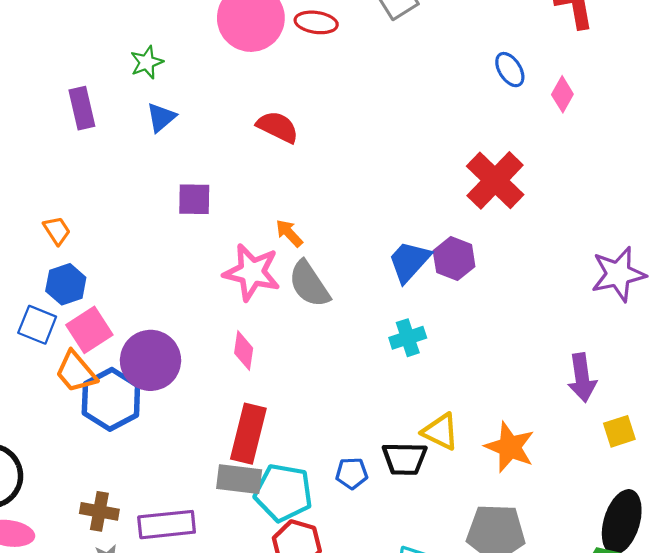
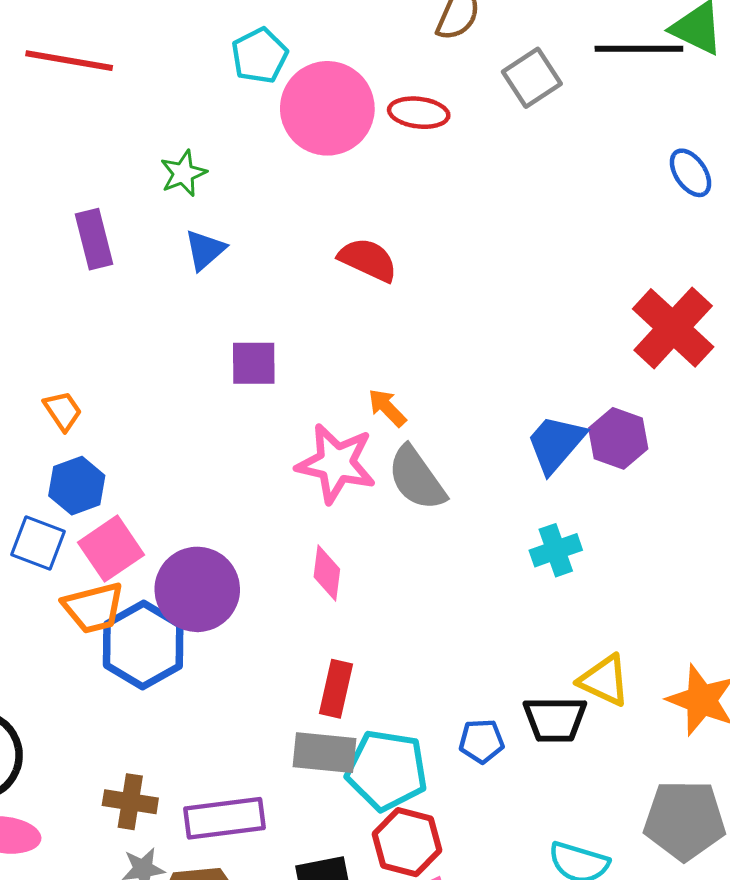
orange trapezoid: (76, 372) -> (93, 608), turned -63
red rectangle: (248, 434) -> (336, 689), size x0.7

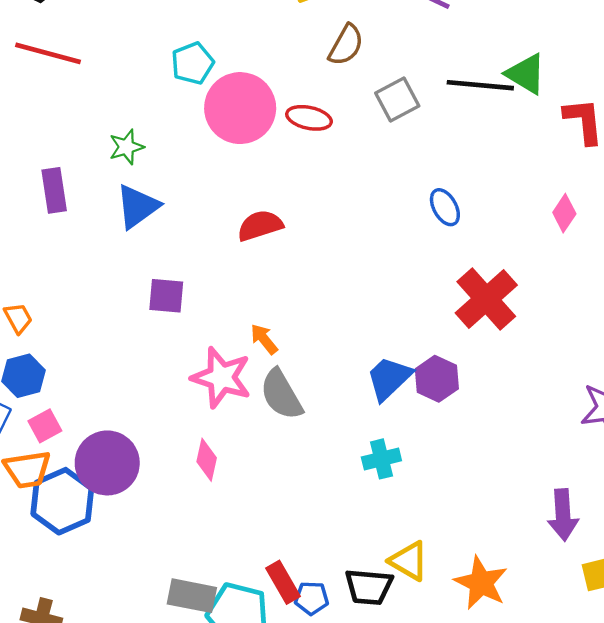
blue ellipse: (691, 173) -> (445, 207), moved
blue triangle: (205, 250) -> (137, 206), size x1.4
red semicircle: (368, 260) -> (260, 226), turned -48
pink square: (111, 549) -> (45, 426), size x0.7
red rectangle: (336, 689) -> (283, 582), moved, turned -48

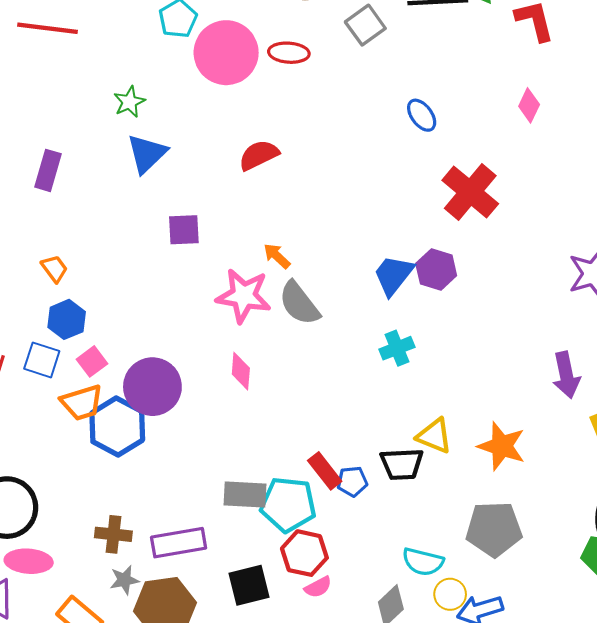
purple rectangle: (54, 190) -> (48, 170), moved, turned 33

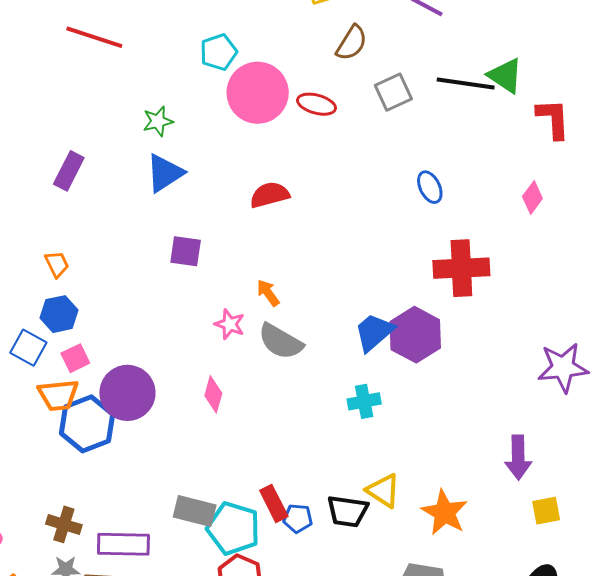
red cross: (470, 192) -> (461, 268), turned 36
purple hexagon: (436, 269) -> (415, 335), size x1.4
pink star: (244, 296) -> (230, 324), size x0.6
gray semicircle: (299, 303) -> (281, 341), turned -33

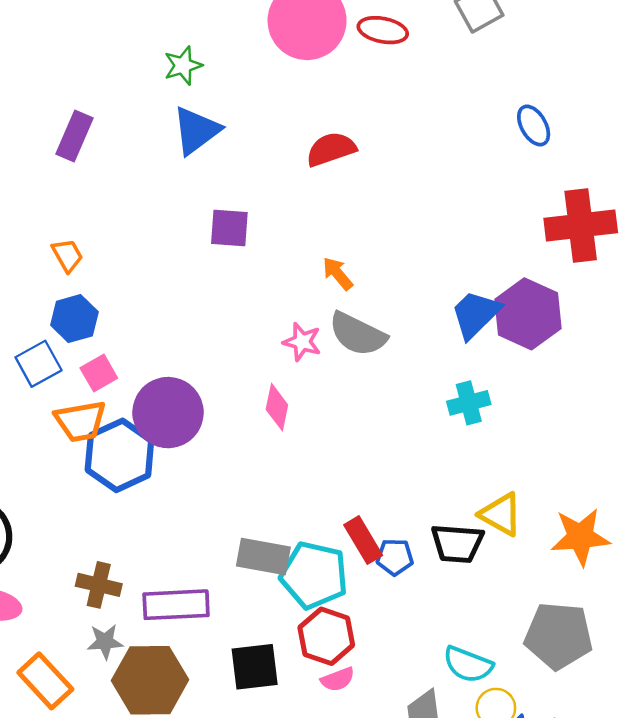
pink star: (230, 324) -> (302, 342), moved
blue square: (28, 348) -> (38, 364), turned 36
orange star: (445, 513) -> (580, 537), turned -30

